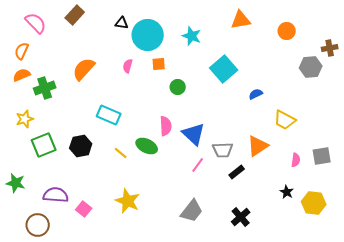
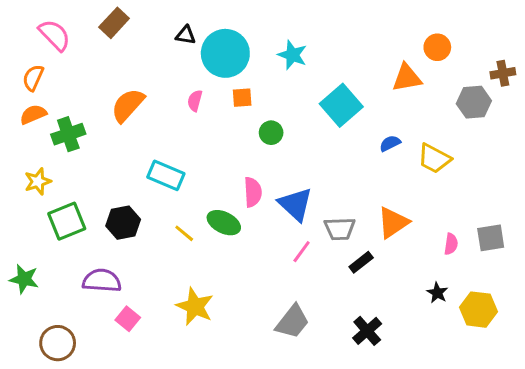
orange triangle: (241, 20) -> (407, 78), moved
yellow trapezoid: (285, 120) -> (434, 159), moved
purple semicircle: (56, 195) -> (102, 281), moved

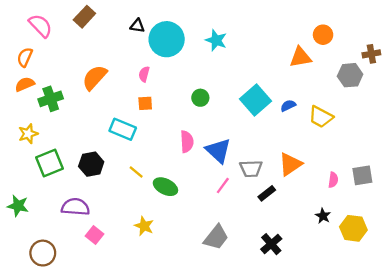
orange square: (242, 98) -> (145, 103), moved
cyan square: (341, 105) -> (255, 100), moved
green ellipse: (224, 223) -> (165, 187), moved
yellow star: (195, 306) -> (144, 226), size x0.7

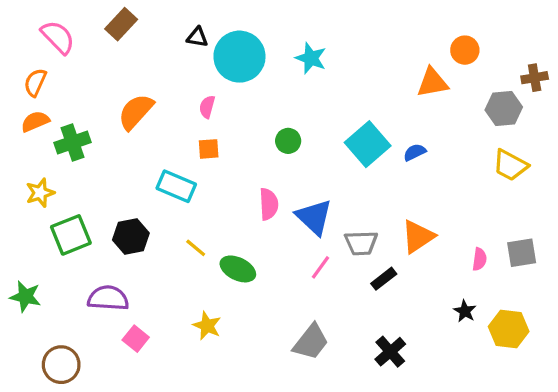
yellow trapezoid: (321, 117) -> (510, 165), moved

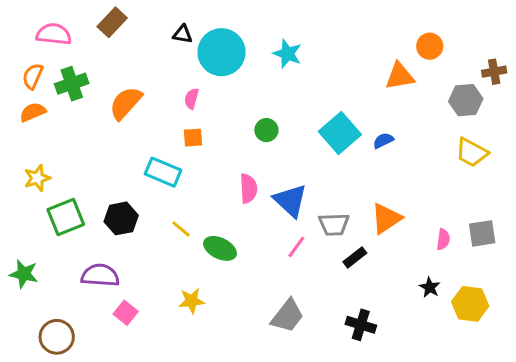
pink semicircle: (58, 37) -> (54, 34), turned -40
green cross: (72, 142) -> (72, 84), moved
yellow star: (207, 326) -> (192, 301), turned -30
black cross: (390, 352) -> (361, 325), turned -32

